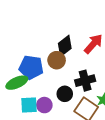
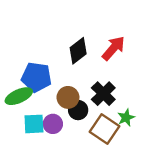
brown circle: (57, 60) -> (68, 97), moved
black cross: (85, 81) -> (103, 94), turned -30

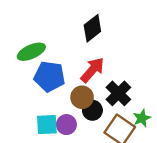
red arrow: (113, 48) -> (92, 70), moved
black diamond: (78, 51) -> (92, 28), moved
green ellipse: (19, 96) -> (31, 52), moved

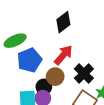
blue pentagon: (49, 76) -> (29, 60), turned -30
black circle: (92, 110) -> (44, 87), moved

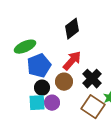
black circle: (44, 87) -> (42, 88), moved

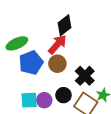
red arrow: (72, 61) -> (57, 44), moved
brown circle: (64, 82) -> (57, 64), moved
black circle: (42, 88) -> (63, 95), moved

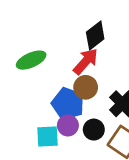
blue pentagon: (31, 63) -> (68, 104), moved, turned -30
purple circle: (44, 100) -> (68, 125), moved

